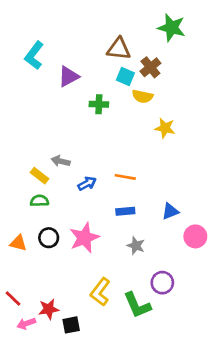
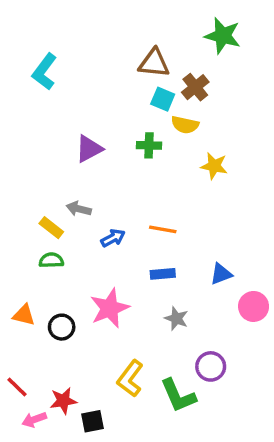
purple triangle: (69, 77) -> (89, 149), moved
green cross: (99, 104) -> (149, 145), moved
black circle: (49, 238) -> (62, 327), moved

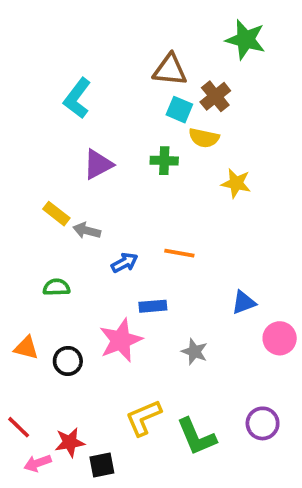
cyan L-shape: (44, 72) -> (77, 98), moved
yellow rectangle: (51, 228) -> (56, 214), moved
blue rectangle: (163, 274) -> (153, 306), moved
purple circle: (211, 366) -> (263, 423), moved
yellow L-shape: (130, 378) -> (143, 418), turned 30

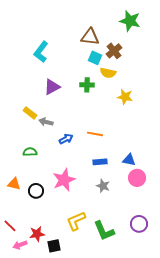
blue triangle: (244, 302) -> (129, 160), turned 32
blue rectangle: (153, 306) -> (100, 162), moved
pink circle: (280, 338) -> (137, 178), moved

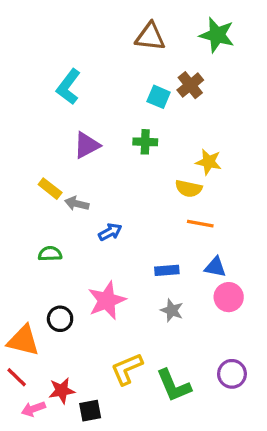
brown triangle: (90, 37) -> (150, 37), moved
yellow semicircle: (108, 73) -> (189, 189), moved
orange line: (95, 134) -> (200, 224), moved
orange triangle: (14, 184) -> (23, 340), moved, size x1.5

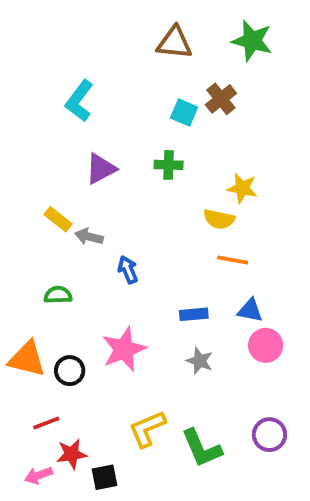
blue arrow: (110, 232) -> (128, 270), turned -85
orange triangle: (23, 340) -> (27, 359), moved
red line: (17, 377) -> (46, 423), moved, turned -65

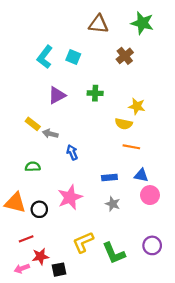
cyan square: (184, 112) -> (73, 57), moved

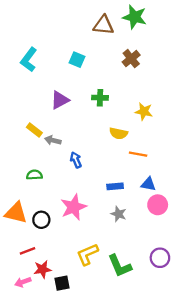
green star: (142, 23) -> (135, 17), moved
cyan L-shape: (45, 57) -> (29, 60), moved
yellow semicircle: (124, 124) -> (118, 133), moved

